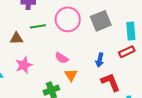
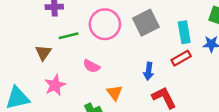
brown triangle: (17, 38) -> (43, 53), turned -48
pink semicircle: (62, 58) -> (92, 66), moved

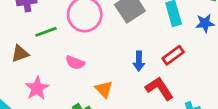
brown triangle: (43, 53) -> (20, 54), turned 42
red rectangle: (181, 58) -> (173, 55), moved

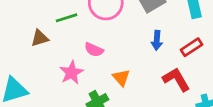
blue arrow: (139, 61) -> (157, 40), moved
pink star: (37, 88) -> (71, 73), moved

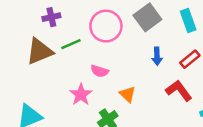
brown triangle: (40, 38) -> (40, 51), moved, size x1.6

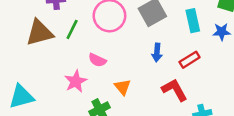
green line: (71, 44) -> (72, 29), turned -48

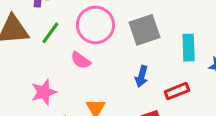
pink semicircle: (97, 60) -> (81, 60), moved

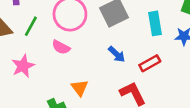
blue arrow: (142, 76) -> (117, 54), turned -54
pink star: (44, 92) -> (23, 66), moved

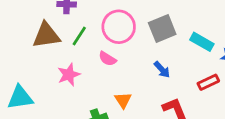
cyan rectangle: (155, 23) -> (202, 42), turned -55
red rectangle: (150, 63) -> (208, 82), moved

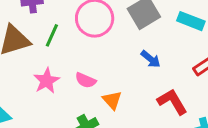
pink semicircle: (107, 59) -> (86, 80), moved

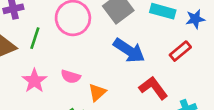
blue arrow: (151, 59) -> (129, 51), size x1.6
orange triangle: (112, 100) -> (97, 92), turned 36

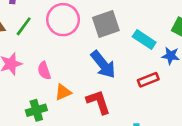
pink semicircle: (71, 77) -> (44, 71), turned 36
red L-shape: (153, 88) -> (98, 102), moved

